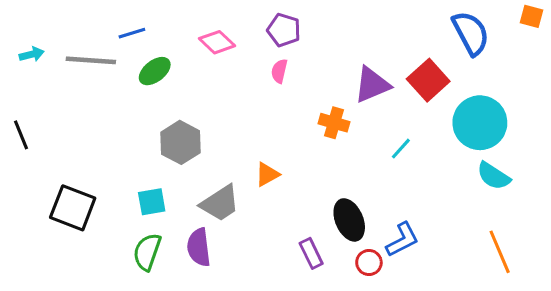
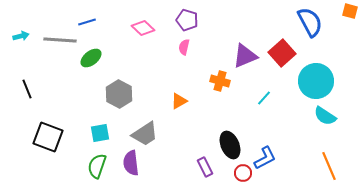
green ellipse: (155, 71) -> (91, 58), moved
black line: (21, 135) -> (27, 89), moved
orange triangle: (267, 174) -> (179, 101), moved

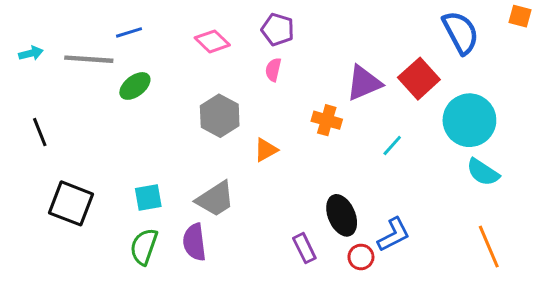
gray hexagon: (119, 94) -> (220, 116), moved

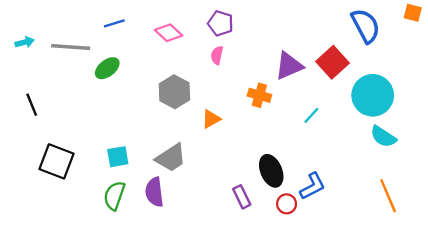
blue line: (129, 32) -> (114, 23), moved

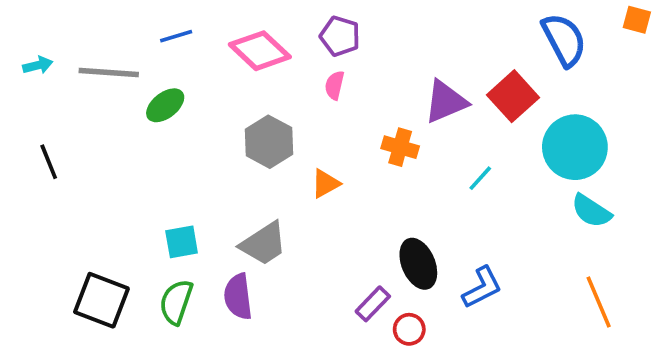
pink diamond: (169, 33) -> (260, 51), size x1.4
black square: (56, 161) -> (101, 300), moved
purple rectangle: (242, 197) -> (373, 304), turned 70
red circle: (287, 204) -> (409, 329), moved

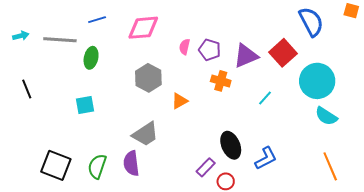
purple pentagon: (340, 36) -> (210, 50), moved
pink diamond: (260, 51) -> (143, 28), turned -48
green ellipse: (165, 105) -> (91, 58), turned -40
cyan square: (182, 242) -> (85, 105), moved

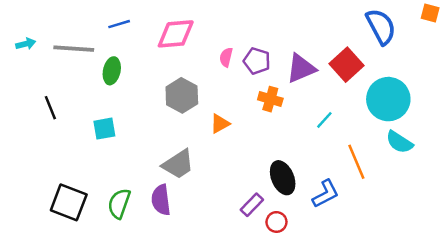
black line: (27, 89) -> (50, 108), moved
orange line: (330, 166) -> (356, 162), moved

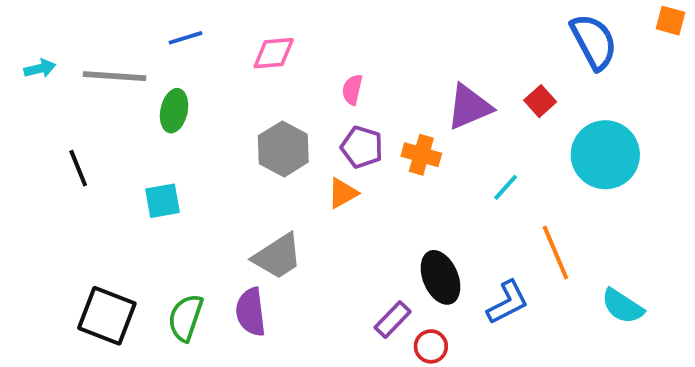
pink diamond: (176, 34) -> (274, 53), size x0.7
purple pentagon: (257, 61) -> (362, 147), moved
red square: (347, 65) -> (540, 101), size x0.6
cyan semicircle: (399, 142) -> (623, 306), moved

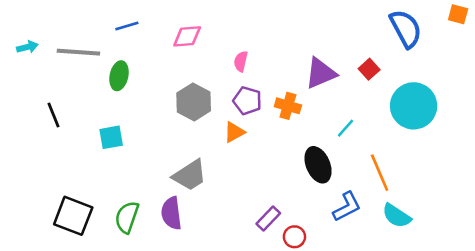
black ellipse: (440, 277) -> (318, 165), moved
cyan semicircle: (623, 306) -> (397, 216), moved

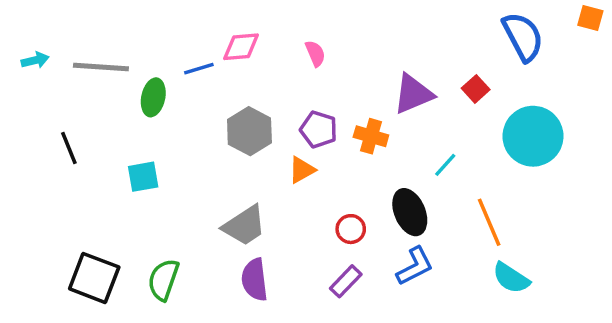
blue line: (127, 26) -> (199, 69), moved
pink semicircle: (241, 61) -> (315, 53), moved, turned 144
blue L-shape: (347, 207) -> (415, 266), moved
purple semicircle: (171, 213) -> (255, 280), moved
red circle: (294, 237) -> (351, 229), moved

